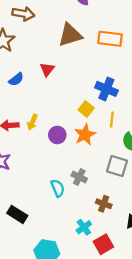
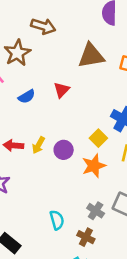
purple circle: (57, 135) -> (64, 150), moved
gray cross: (79, 177) -> (96, 211), moved
brown cross: (104, 204) -> (86, 237), moved

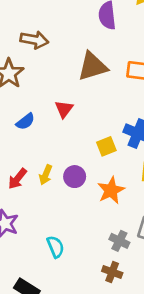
yellow square: (98, 138) -> (106, 146), moved, turned 30
red arrow: (13, 145) -> (17, 179), turned -48
cyan semicircle: (57, 220) -> (56, 247), moved

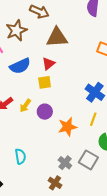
brown triangle: (93, 66) -> (57, 37), moved
blue semicircle: (25, 122) -> (20, 66), size x1.5
yellow square: (106, 146) -> (45, 82), moved

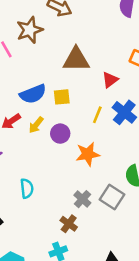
brown triangle: (57, 37) -> (76, 60), moved
red triangle: (48, 64) -> (110, 80), moved
blue semicircle: (20, 66) -> (33, 94), moved
yellow line: (93, 119) -> (97, 115), moved

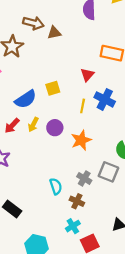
brown triangle: (76, 60) -> (54, 33), moved, size x0.6
yellow square: (62, 97) -> (53, 88), moved
cyan semicircle: (27, 188) -> (56, 186), moved

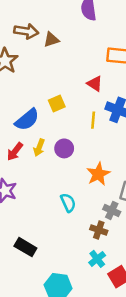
red triangle: (87, 75) -> (95, 84), turned -32
orange star: (81, 140) -> (98, 174), moved
gray cross: (84, 178) -> (112, 210), moved
cyan semicircle: (56, 186) -> (68, 203), moved

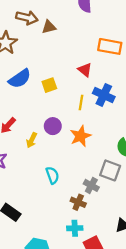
blue semicircle: (27, 120) -> (20, 79), moved
yellow arrow: (39, 148) -> (32, 140), moved
orange star: (98, 174) -> (80, 136), moved
cyan cross: (97, 259) -> (75, 228), turned 32

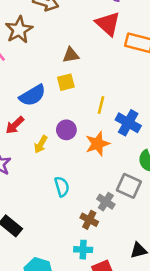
brown triangle: (49, 27) -> (71, 55), moved
red triangle: (85, 70) -> (108, 24), moved, size x1.5
blue semicircle: (20, 79) -> (33, 95), moved
blue cross: (104, 95) -> (128, 123), moved

